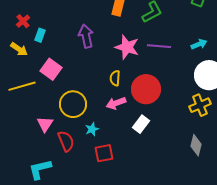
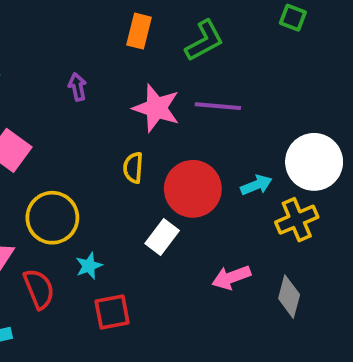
purple arrow: (86, 36) -> (77, 87), size x0.6
cyan arrow: (199, 44) -> (256, 185), moved
pink arrow: (116, 103) -> (231, 277), moved
white rectangle: (141, 124) -> (162, 237), moved

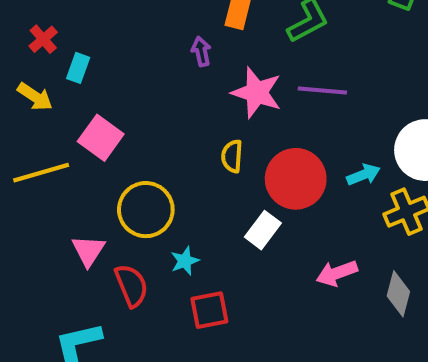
purple arrow: (77, 87) -> (201, 52), moved

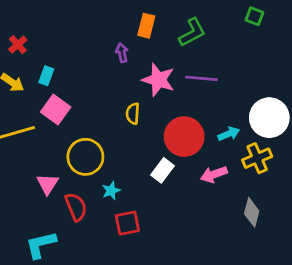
cyan rectangle: (78, 68) -> (46, 76), moved
yellow semicircle: (232, 156) -> (133, 114), moved
pink arrow: (337, 273) -> (214, 174), moved

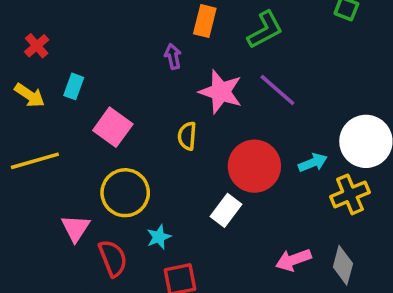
purple line: (202, 78) -> (277, 90), turned 36
pink square: (56, 110) -> (113, 127), moved
pink arrow: (214, 174) -> (293, 260), moved

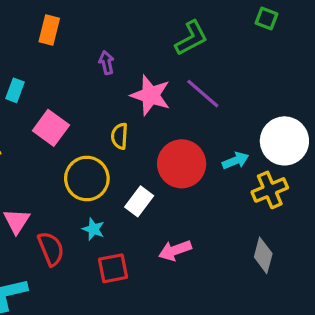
orange rectangle: (205, 21) -> (49, 30), moved
yellow circle: (125, 193) -> (87, 179), moved
white rectangle: (226, 210) -> (139, 201), moved
cyan star: (159, 237) -> (93, 229), turned -30
pink arrow: (293, 260) -> (175, 250), moved

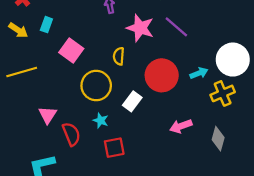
pink arrow: (175, 250) -> (181, 126), moved

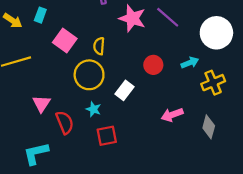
yellow semicircle: (119, 56) -> (99, 46), moved
white circle: (233, 60) -> (216, 33), moved
red circle: (162, 75) -> (153, 65), size x0.6

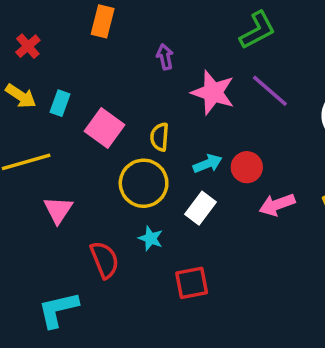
cyan rectangle: (40, 15) -> (60, 103), moved
cyan arrow: (190, 63) -> (208, 164), moved
pink triangle: (41, 104) -> (58, 210), moved
pink arrow: (172, 115) -> (277, 205), moved
red square: (107, 136) -> (192, 283), moved

